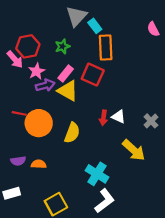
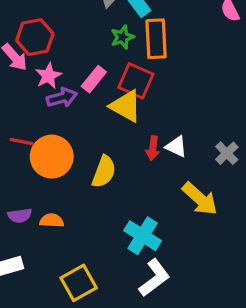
green star: (62, 46) -> (122, 37), moved
yellow triangle: (68, 91) -> (126, 106), moved

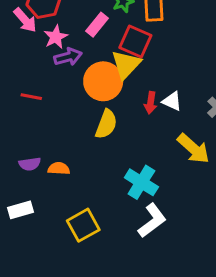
pink rectangle: (94, 79) -> (97, 25), moved
yellow triangle: (126, 106) -> (126, 64), turned 44
orange circle: (52, 157) -> (103, 81), moved

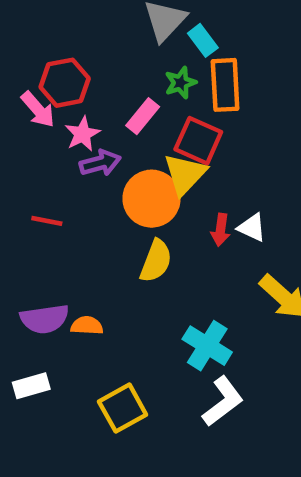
purple semicircle: (30, 164) -> (45, 319), size x1.5

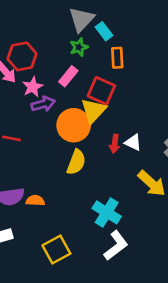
green star: (180, 83) -> (79, 47), moved
orange rectangle: (225, 85) -> (117, 58), size x0.7

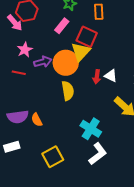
pink star: (33, 87) -> (25, 50), moved
purple arrow: (43, 104) -> (43, 62), moved
yellow semicircle: (76, 162) -> (68, 91), turned -30
orange semicircle: (35, 201) -> (37, 120), turned -120

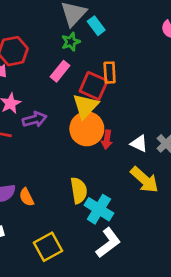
orange rectangle: (99, 12) -> (110, 73), moved
orange circle: (66, 63) -> (87, 129), moved
white triangle: (111, 76) -> (139, 144), moved
yellow semicircle: (68, 91) -> (79, 190), moved

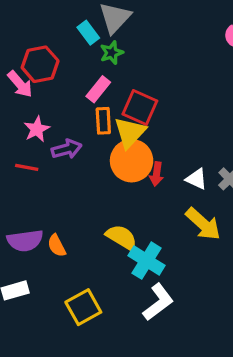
cyan rectangle: (96, 26) -> (88, 33), moved
orange rectangle: (110, 73) -> (103, 121), moved
yellow semicircle: (79, 190) -> (122, 237), turned -50

